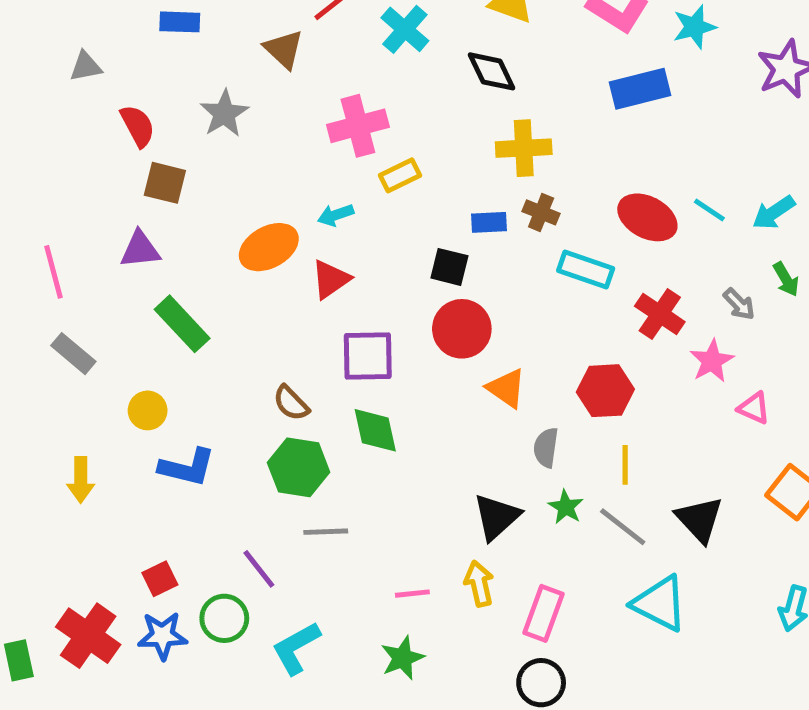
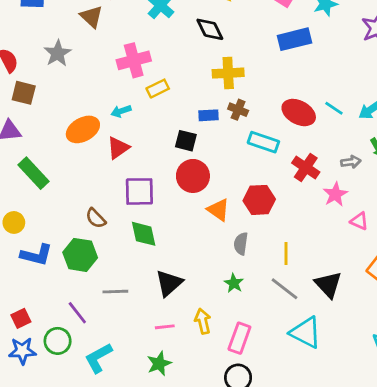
gray arrow: (739, 304) -> (351, 162), turned -54
red hexagon: (605, 391) -> (259, 200), moved
green hexagon: (299, 467) -> (80, 255), moved
green star: (566, 507) -> (234, 283), moved
black triangle: (496, 517) -> (169, 283), moved

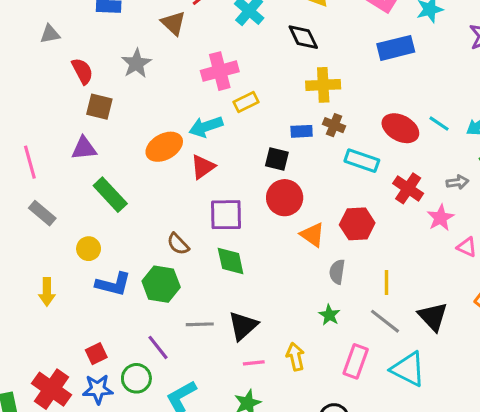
cyan arrow: (121, 111) -> (206, 127), size x1.5
black triangle: (169, 283) -> (243, 326), moved
pink rectangle: (239, 338) -> (356, 361), moved

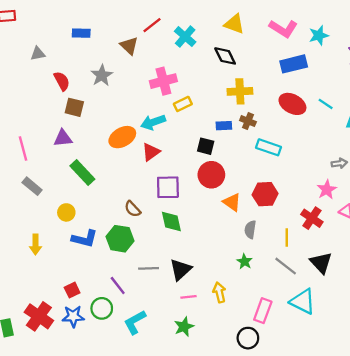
cyan line: (439, 124) -> (326, 104), moved
red ellipse: (400, 128) -> (292, 104), moved
red cross: (408, 188) -> (312, 218), moved
pink rectangle: (356, 361) -> (263, 311), moved

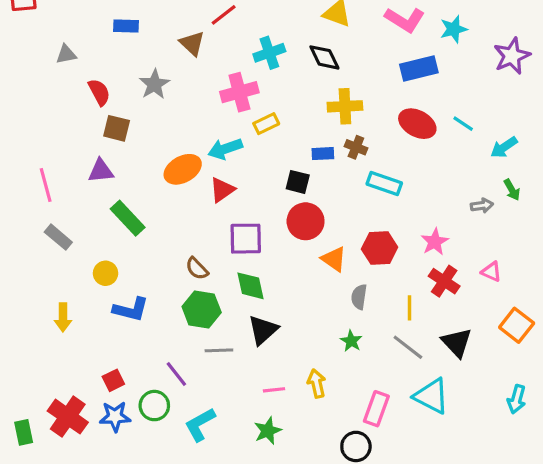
cyan cross: (185, 37) -> (269, 53), moved, turned 30
pink star: (327, 190) -> (435, 242), moved
green hexagon: (120, 239) -> (202, 309), moved
black triangle: (181, 270) -> (263, 330), moved

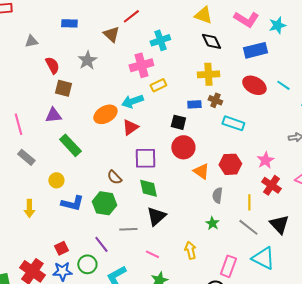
black diamond: (324, 57) -> (211, 41), moved
green hexagon: (202, 309) -> (104, 203), moved
pink line: (274, 390) -> (152, 254), moved, turned 32

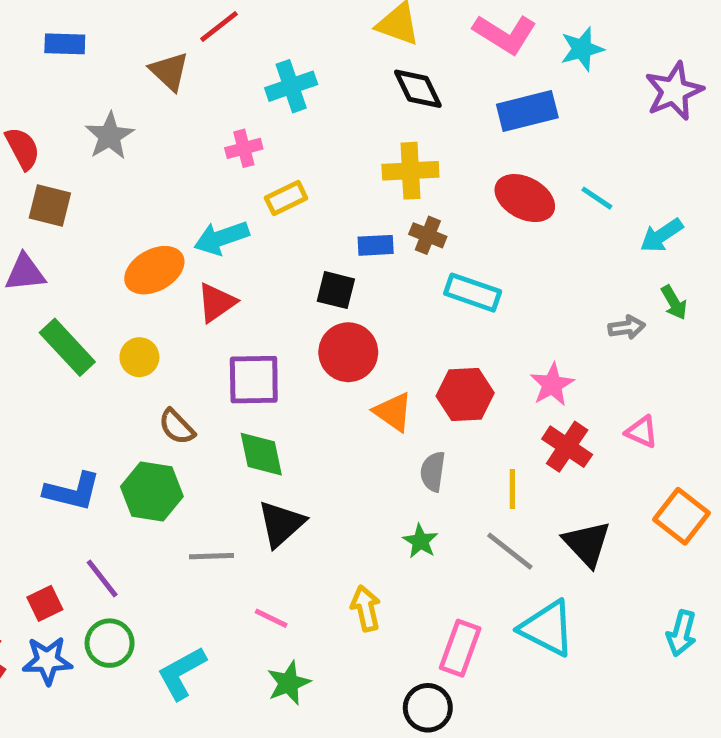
pink cross: (141, 65) -> (244, 148), size x0.6
yellow circle: (56, 180) -> (139, 357), moved
purple line: (101, 244) -> (102, 578), moved

